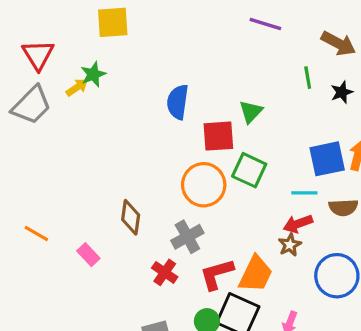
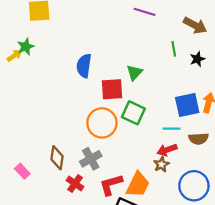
brown diamond: (131, 217) -> (57, 158), moved

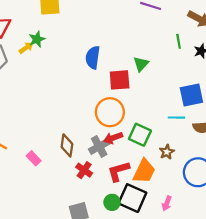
green square: (133, 113) -> (140, 135), moved
red arrow: (167, 150) -> (113, 138), moved

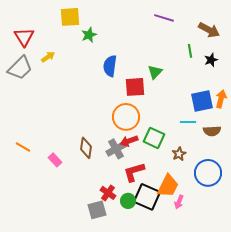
green star: (37, 39) -> (89, 35), moved
red cross: (84, 170) -> (108, 193), moved
orange trapezoid: (144, 171) -> (168, 186), moved

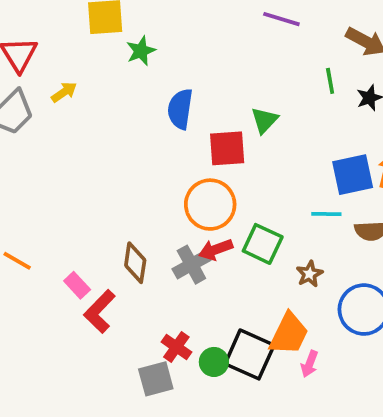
red L-shape: (134, 172) -> (100, 311), moved, turned -30

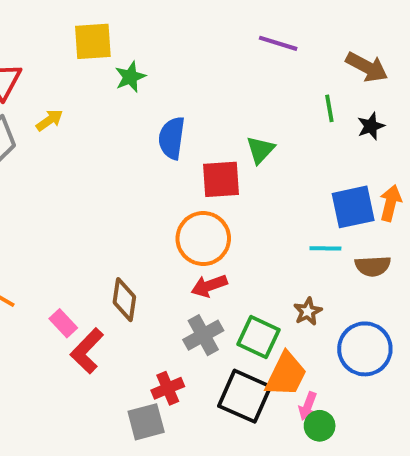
green square: (263, 244) -> (258, 337), moved
gray cross: (191, 265) -> (203, 335), moved
red cross: (176, 347) -> (168, 388), turned 32
green circle: (214, 362) -> (320, 426), moved

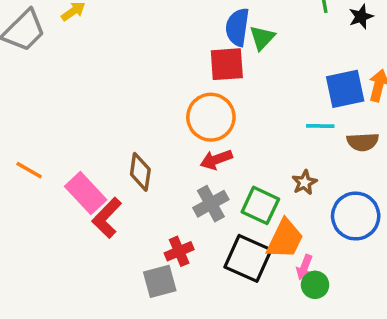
blue semicircle: (172, 138) -> (237, 27), moved
pink rectangle: (63, 323) -> (86, 193), size x1.6

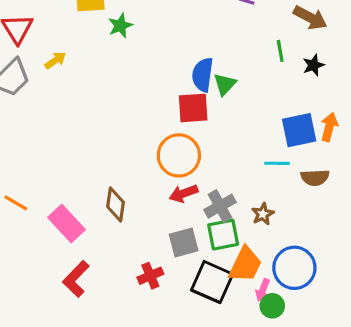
gray cross: (211, 204) -> (220, 206), moved
green square: (260, 205) -> (223, 235), turned -36
blue circle: (356, 216) -> (294, 268), moved
red L-shape: (107, 218) -> (76, 279), moved
gray square: (160, 281) -> (184, 242), moved

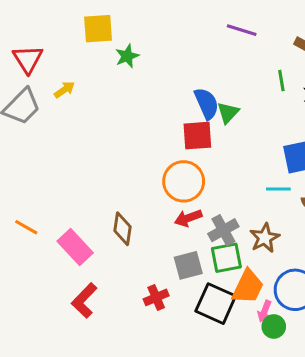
blue semicircle: (203, 75) -> (207, 103), turned 148
brown star: (263, 214) -> (265, 238), size x1.4

